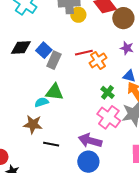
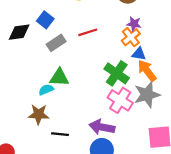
blue square: (44, 50) -> (45, 20), moved
gray rectangle: (54, 60) -> (56, 43), turned 36
orange cross: (98, 60) -> (131, 37), moved
green cross: (107, 92) -> (117, 73), size x1.6

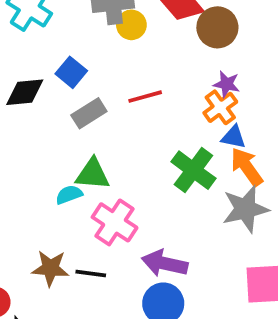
pink cross: (120, 100) -> (115, 222), moved
brown star: (39, 114) -> (50, 268), moved

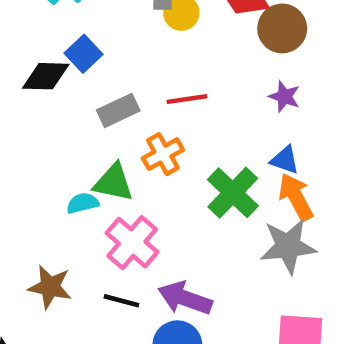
blue square: (71, 72) -> (84, 54), moved
orange cross: (220, 107) -> (163, 154), moved
black line: (91, 273) -> (121, 301), moved

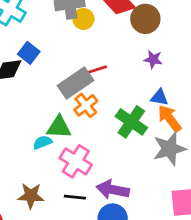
gray rectangle: (118, 110) -> (76, 83), moved, size x1.4

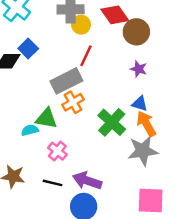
red line: (95, 70) -> (86, 56), moved, turned -55
pink cross: (76, 161) -> (57, 151), size x0.7

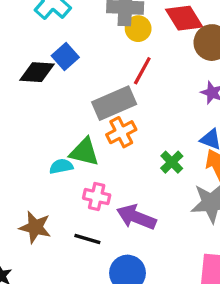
green cross: (112, 122) -> (172, 162), size x0.6
pink cross: (57, 151) -> (97, 197), turned -30
purple arrow: (87, 181) -> (136, 217), moved

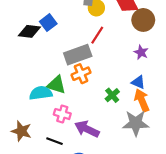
cyan semicircle: (61, 166) -> (41, 93), size x1.5

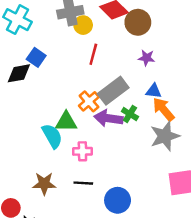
gray rectangle: (78, 55) -> (113, 91), moved
cyan semicircle: (41, 93) -> (52, 136), turned 85
purple arrow: (87, 129) -> (108, 118), moved

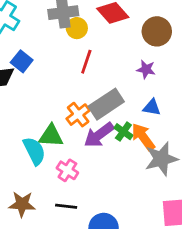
brown circle: (138, 22) -> (157, 31), moved
orange arrow: (164, 109) -> (143, 137), moved
purple arrow: (108, 118) -> (99, 135), turned -48
pink cross: (82, 151) -> (67, 170), turned 30

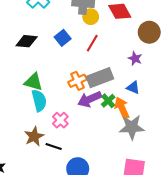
blue square: (22, 61) -> (63, 38), moved
green triangle: (51, 136) -> (33, 82), moved
brown star: (22, 204) -> (34, 136), moved, turned 30

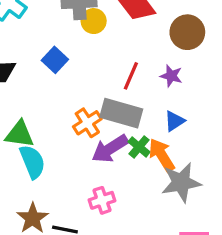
red line: (92, 43) -> (131, 76), moved
gray rectangle: (100, 78) -> (121, 113), turned 45
blue triangle: (133, 88) -> (175, 121), turned -48
pink cross: (60, 120) -> (102, 200), moved, turned 35

